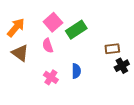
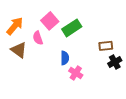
pink semicircle: (48, 46) -> (38, 38), moved
blue semicircle: (76, 71) -> (65, 58), moved
pink cross: (51, 77) -> (76, 73), moved

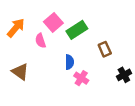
brown rectangle: (106, 46) -> (105, 49), moved, turned 72
brown triangle: (19, 50) -> (20, 72), moved
black cross: (115, 62) -> (124, 75), moved

